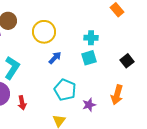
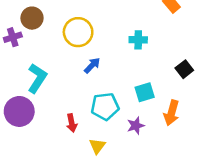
cyan square: (89, 58) -> (145, 92), moved
cyan pentagon: (65, 90) -> (105, 106), turned -30
red arrow: (22, 103) -> (72, 123), moved

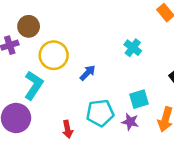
yellow circle: (78, 32) -> (54, 55), moved
cyan cross: (138, 40) -> (133, 48), turned 36
purple star: (136, 126) -> (130, 122), moved, turned 30

